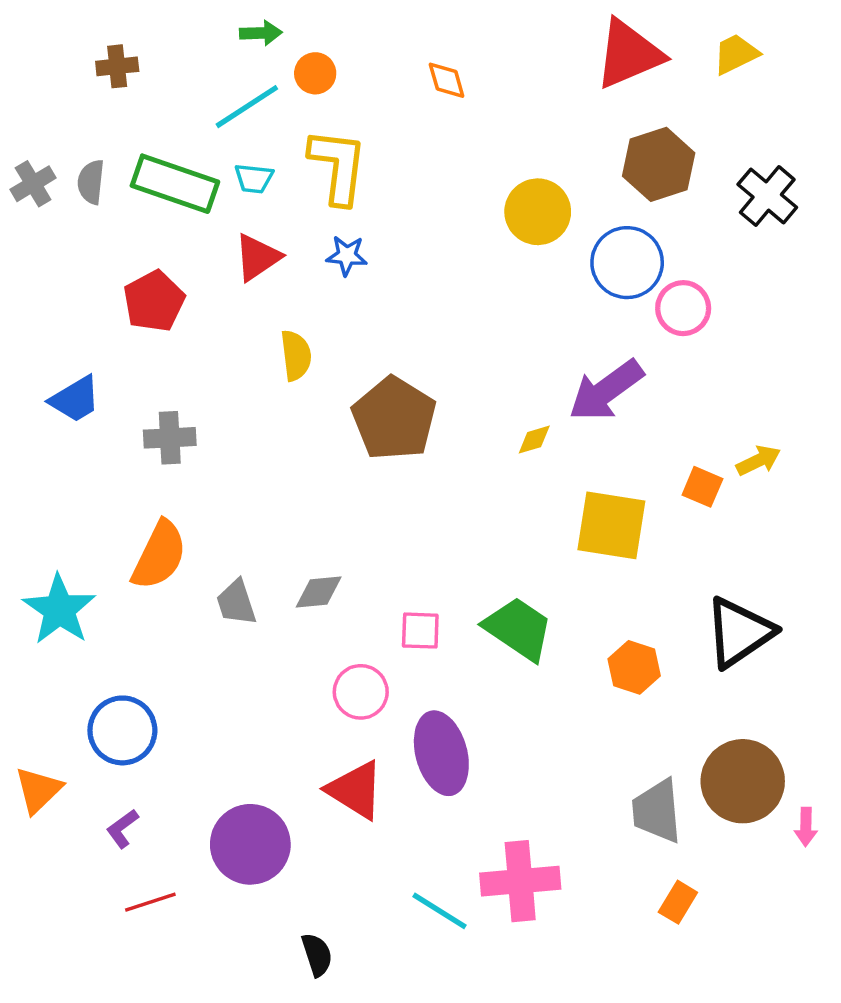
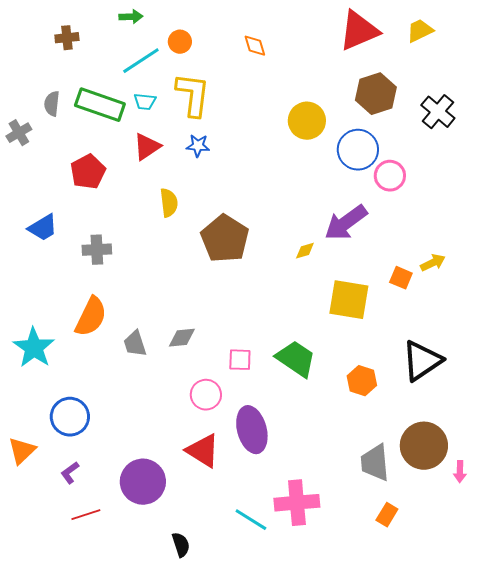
green arrow: (261, 33) -> (131, 17), moved
gray cross: (33, 184) -> (19, 133), moved

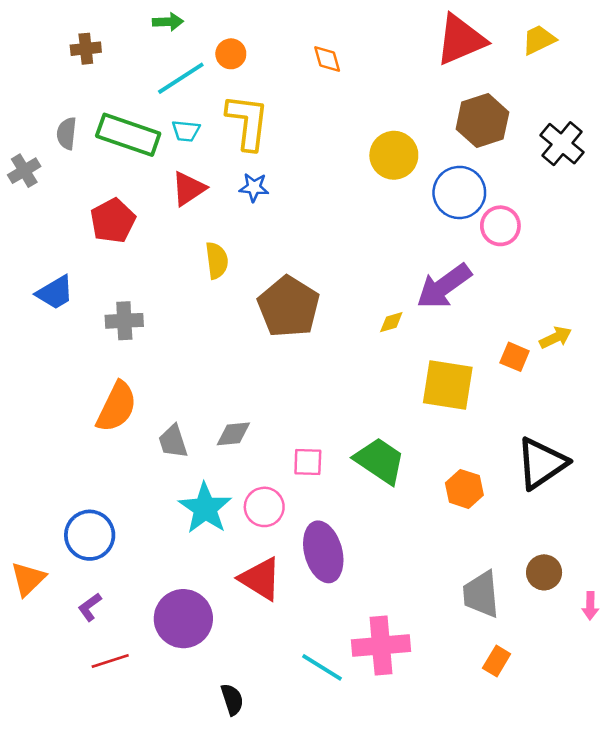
cyan star: (34, 348) -> (205, 508), moved
brown circle: (424, 446) -> (544, 572), size x0.6

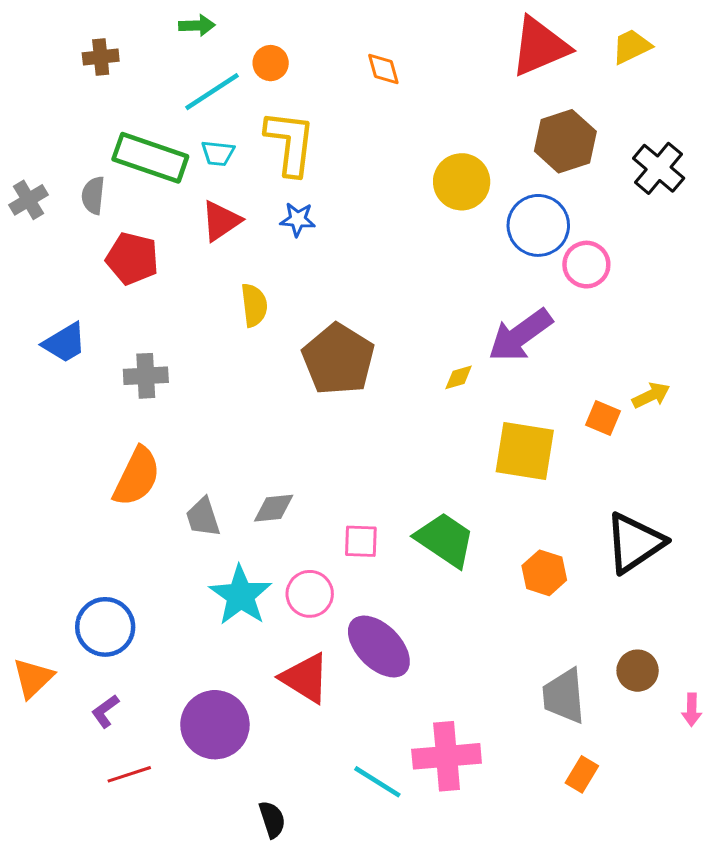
gray semicircle: (67, 133) -> (93, 195), moved
red pentagon: (113, 221) -> (132, 259), turned -30
purple ellipse: (323, 552) -> (379, 647), turned -30

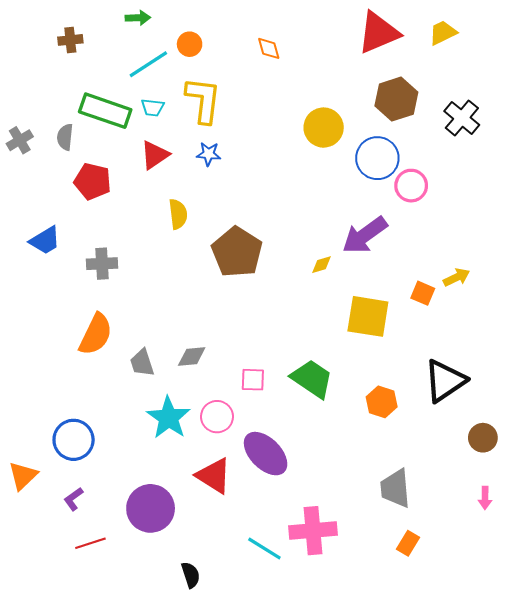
brown circle: (638, 671) -> (483, 438), moved

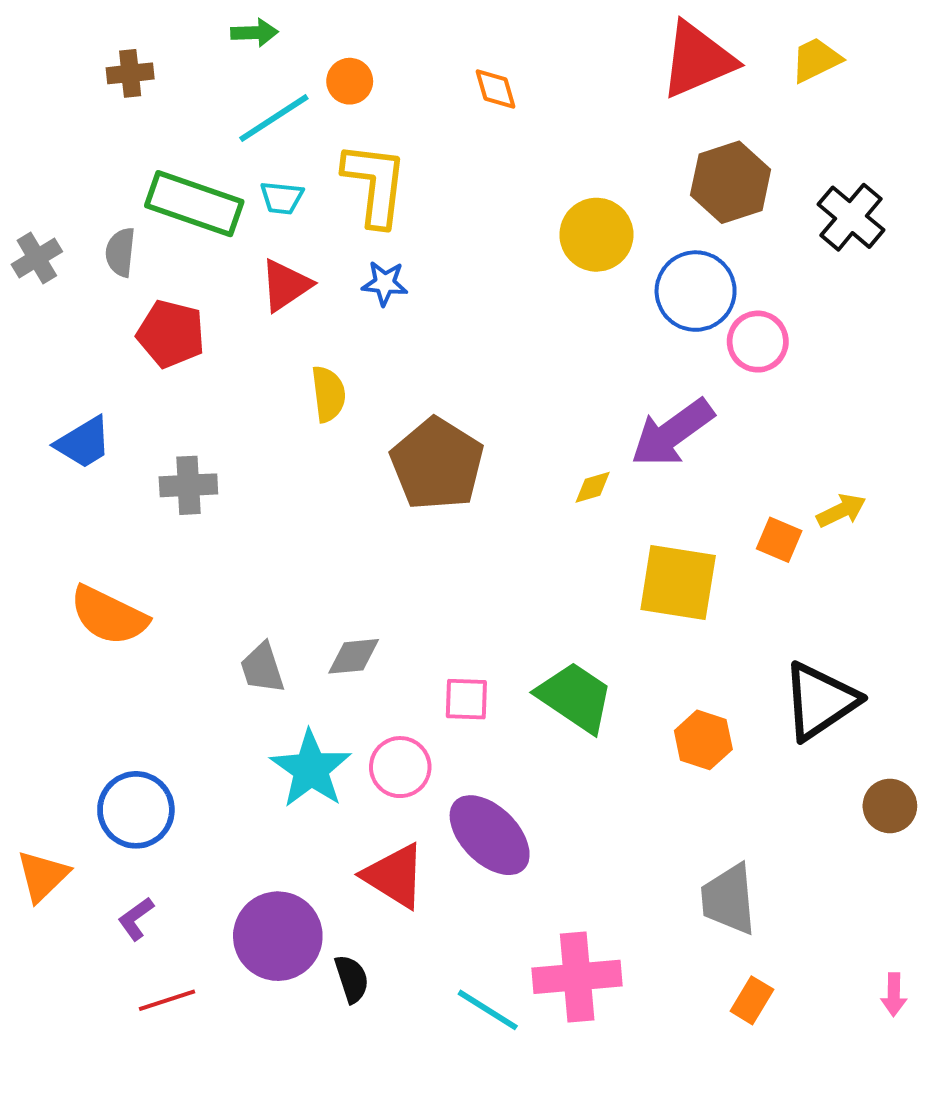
orange semicircle: (96, 334) -> (109, 616), moved, turned 90
pink arrow: (485, 498) -> (894, 994), moved
black semicircle: (191, 575) -> (352, 979), moved

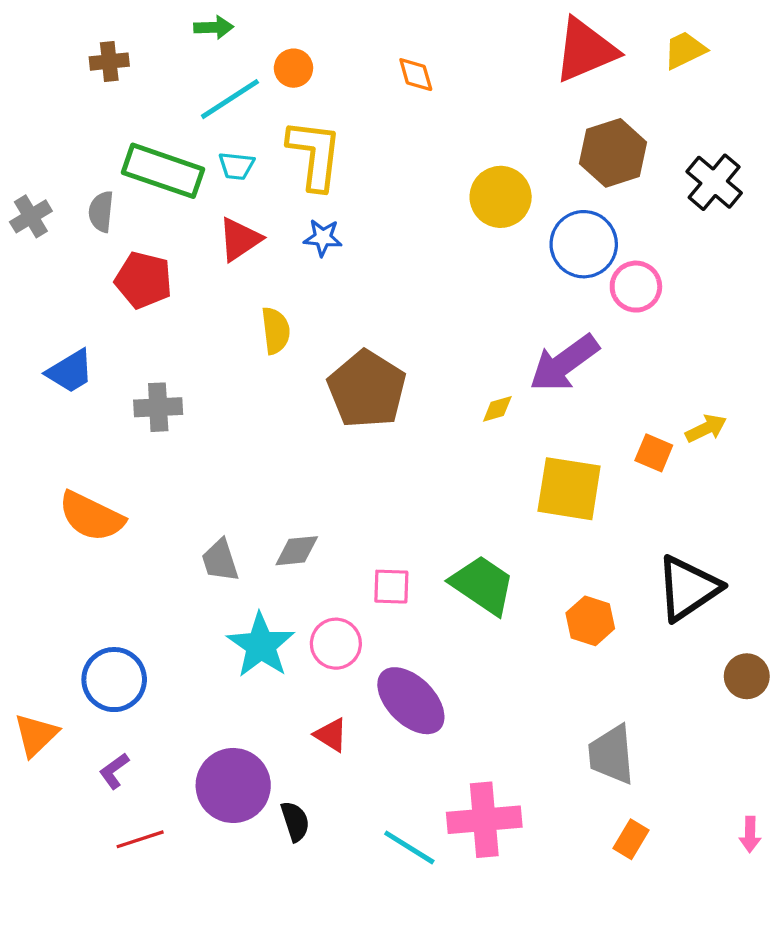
red triangle: (394, 876) -> (331, 735), size x0.6

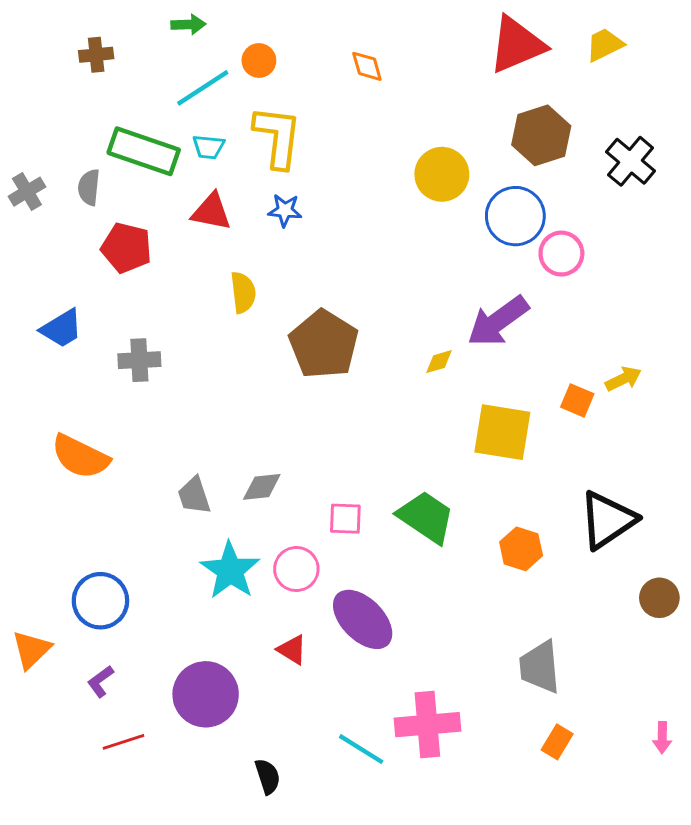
red triangle: (240, 239) -> (211, 212), turned 45
black semicircle: (295, 821) -> (268, 776), moved

